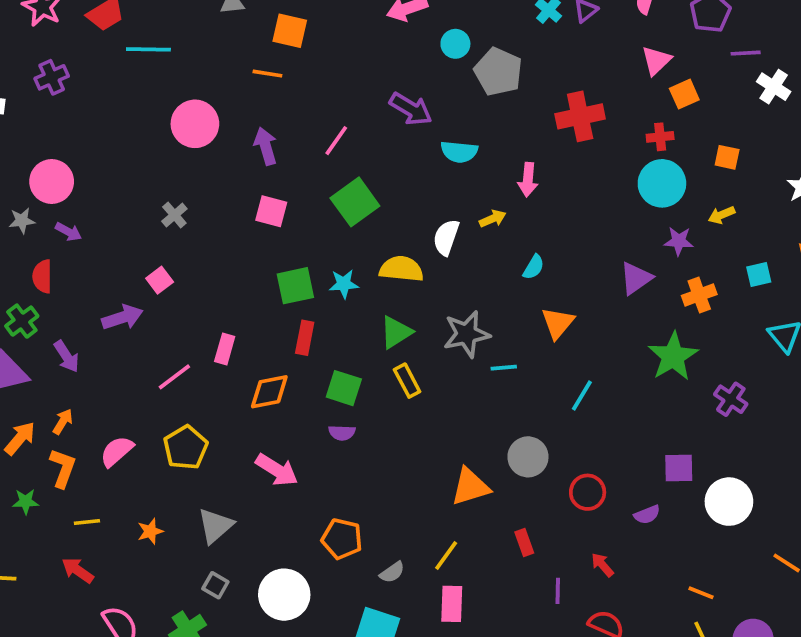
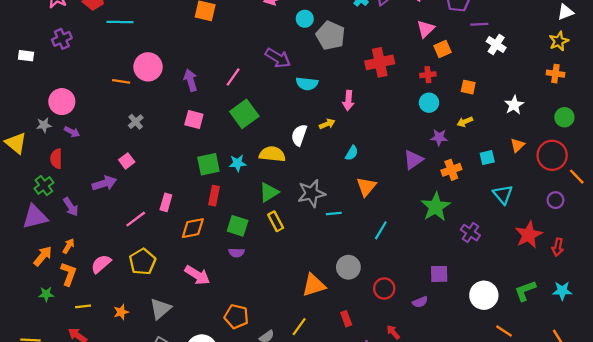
orange line: (267, 74) -> (121, 81), moved
cyan circle: (662, 183) -> (429, 103), size x0.7
white circle: (729, 502) -> (484, 295), moved

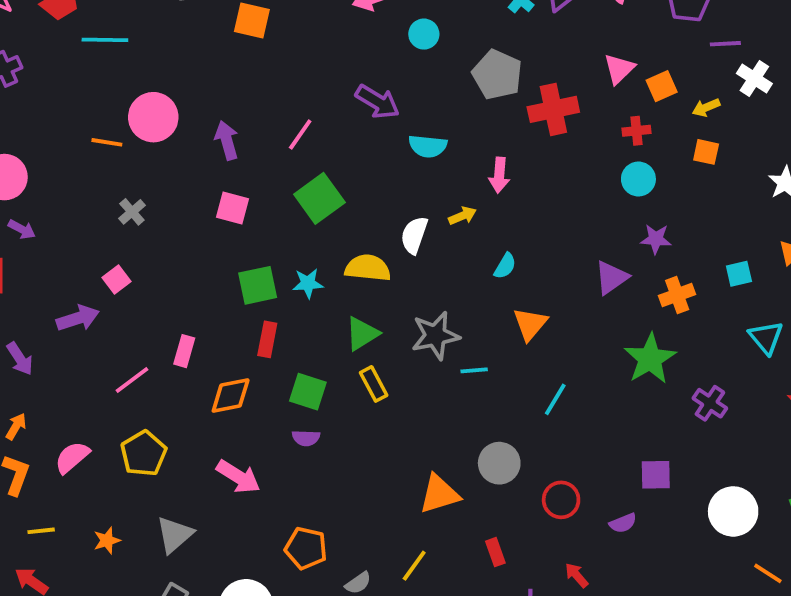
pink triangle: (426, 29) -> (619, 69), moved
gray pentagon: (330, 36) -> (497, 75), moved
yellow arrow: (465, 122) -> (706, 107), moved

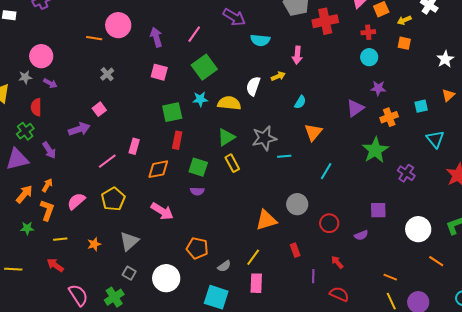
cyan star: (308, 283) -> (200, 99), moved

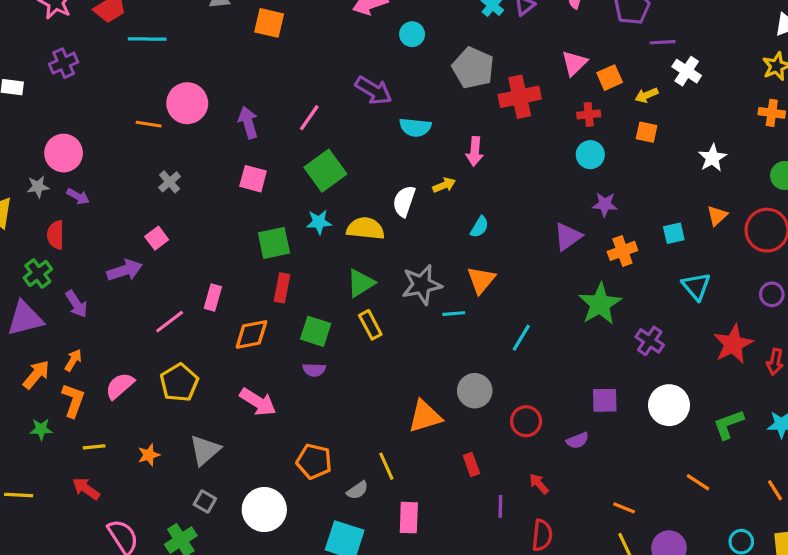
orange triangle: (313, 132) -> (481, 280), moved
white circle: (418, 229) -> (669, 405), moved
yellow line: (253, 257) -> (386, 466), moved, turned -60
red semicircle: (339, 294) -> (542, 535), turned 72

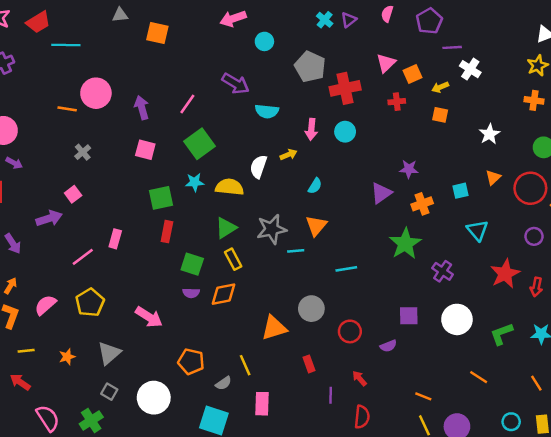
cyan circle: (590, 155) -> (345, 132), moved
orange diamond: (251, 334) -> (224, 294), moved
cyan line: (521, 338) -> (346, 269), turned 50

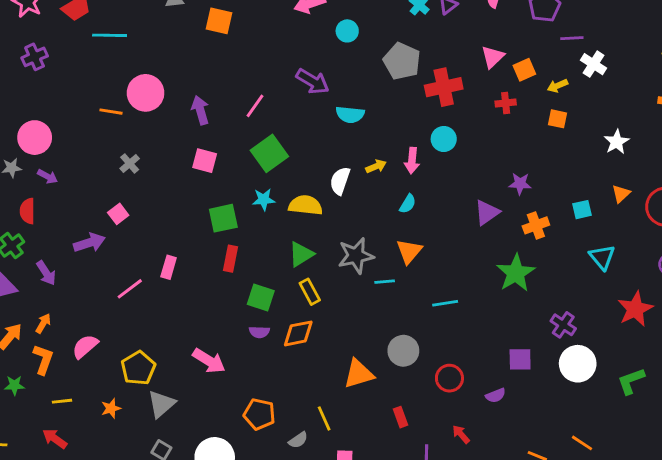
pink arrow: (311, 129) -> (412, 161), moved
purple cross: (443, 271) -> (563, 325), moved
yellow pentagon: (90, 303) -> (138, 368), moved
orange line: (479, 377) -> (582, 443), moved

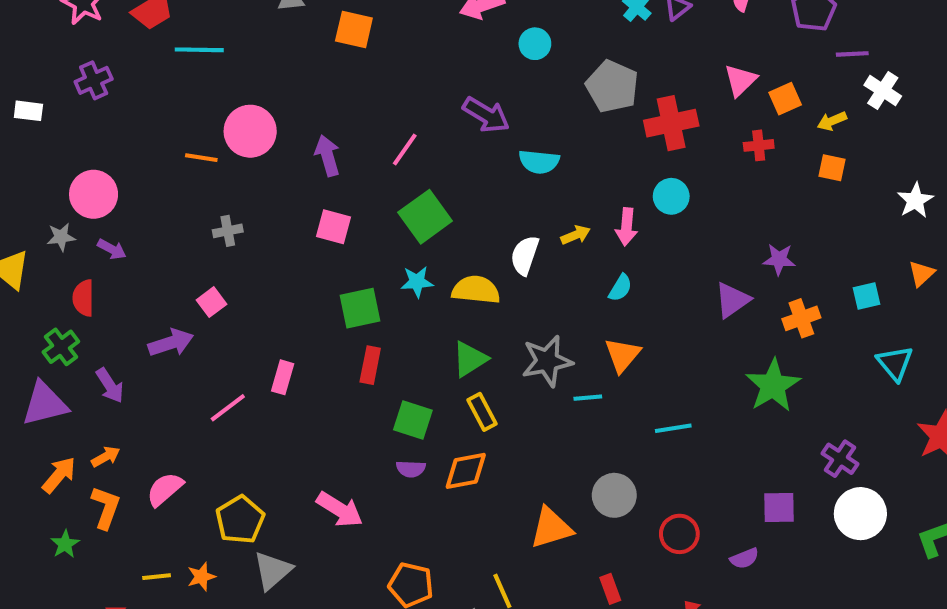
gray cross: (130, 163) -> (228, 231), turned 30
orange arrow: (43, 323) -> (106, 457), turned 30
green star: (14, 385) -> (65, 544), turned -30
yellow line: (62, 401) -> (157, 577), moved

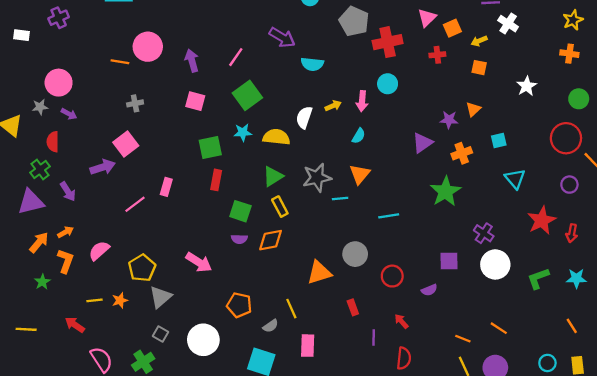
orange triangle: (921, 274) -> (473, 109), moved
pink square: (212, 302) -> (126, 144), size x1.5

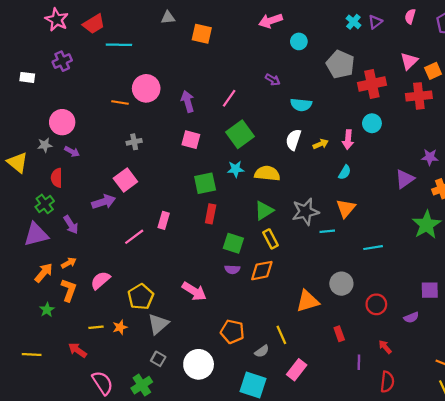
purple arrow: (282, 37) -> (273, 80), size x0.6
red cross: (437, 55) -> (419, 96), size x1.6
white semicircle: (304, 117) -> (293, 140), moved
pink rectangle: (308, 346) -> (297, 370), turned 36

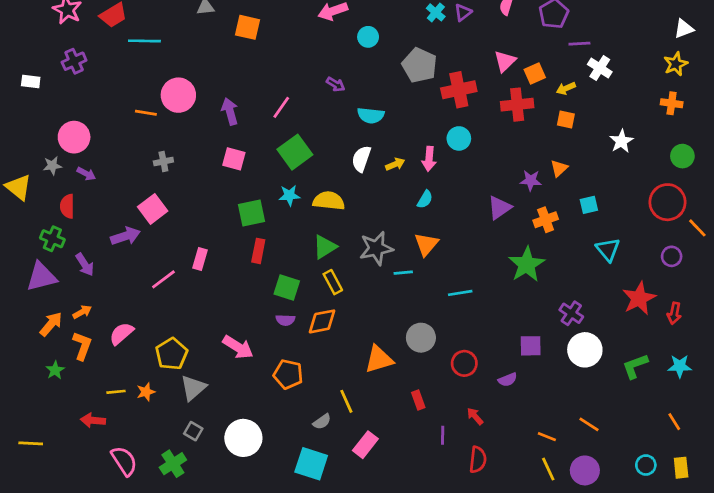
green cross: (45, 204) -> (52, 239), turned -30
orange pentagon: (232, 332) -> (288, 374), moved
red arrow: (77, 350) -> (93, 420), turned -30
yellow line: (32, 355) -> (31, 443), moved

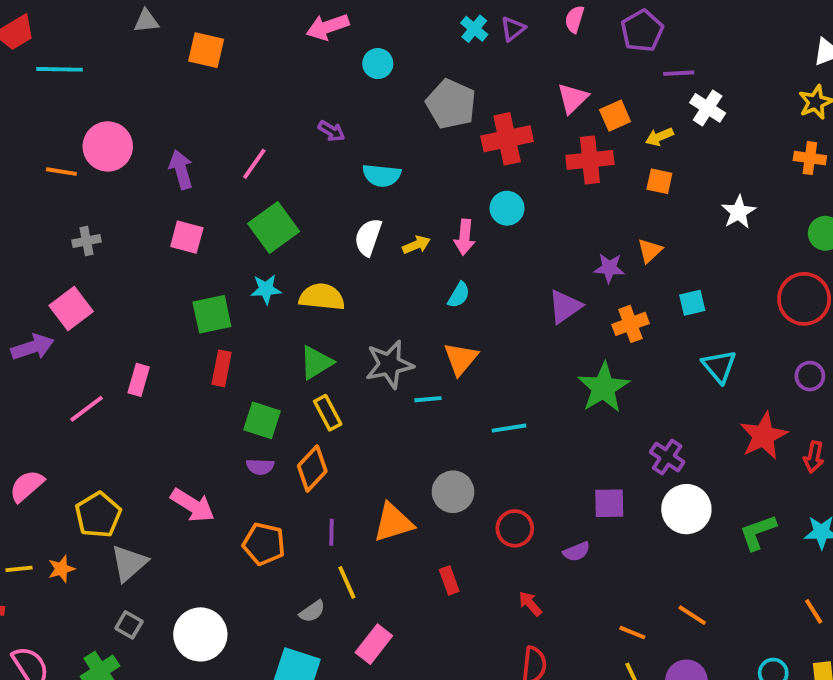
orange diamond: (322, 321) -> (312, 469), turned -36
purple line: (443, 435) -> (331, 532), moved

